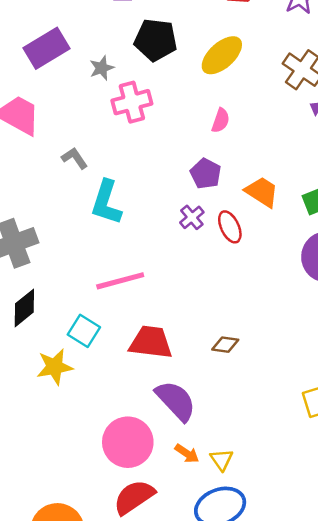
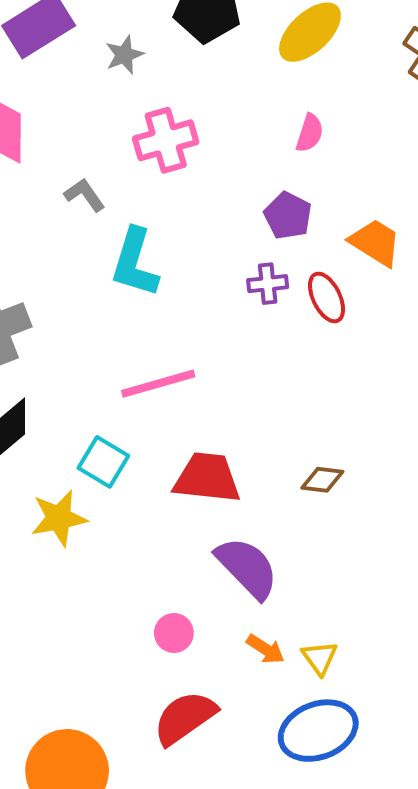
pink cross: (132, 102) -> (166, 140), moved
purple cross: (192, 217) -> (268, 284), turned 35
pink circle: (128, 442) -> (174, 633), size x0.5

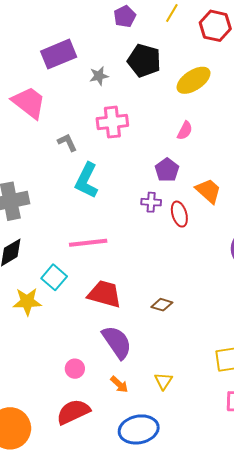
yellow triangle: (319, 658) -> (163, 381), moved

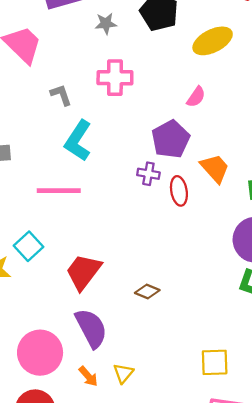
purple pentagon: (167, 170) -> (171, 139), size x1.4
pink line: (88, 243) -> (59, 191), moved
red trapezoid: (105, 294) -> (83, 272), turned -75
pink circle: (75, 369) -> (40, 353), size x2.0
yellow triangle: (163, 381) -> (123, 373), moved

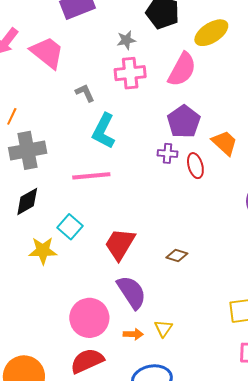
gray star: (106, 24) -> (126, 40), moved
pink semicircle: (196, 97) -> (182, 70), moved, size x1.8
orange arrow: (88, 376) -> (133, 334), turned -42

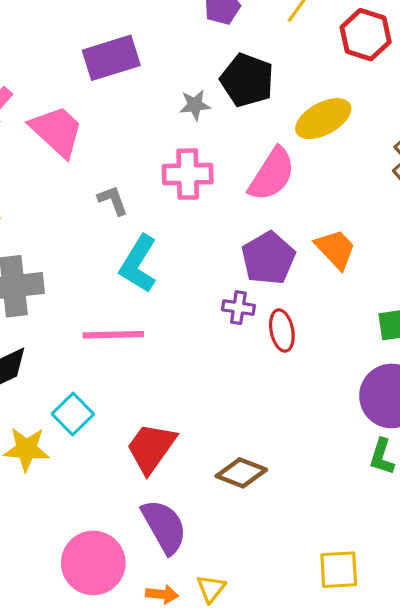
gray star: (126, 40) -> (195, 105), moved
orange trapezoid: (225, 143) -> (335, 249), moved
brown diamond: (177, 255) -> (241, 473), size x1.4

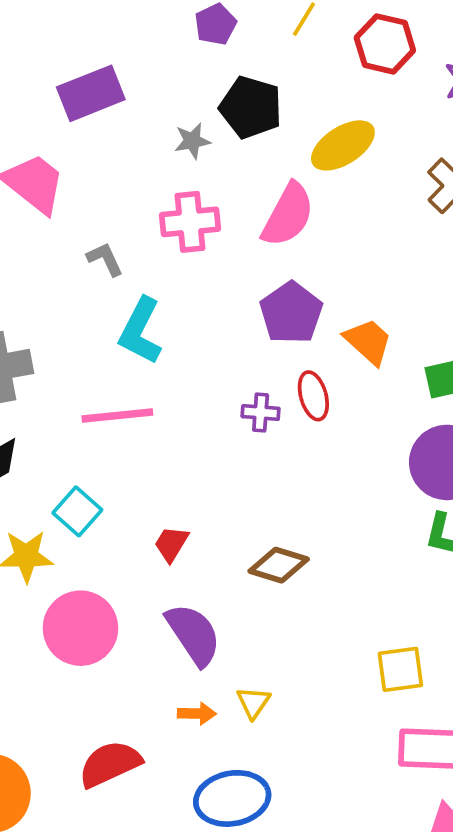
orange trapezoid: (335, 249) -> (368, 341), moved
purple cross: (238, 308) -> (261, 412), moved
red trapezoid: (151, 448) -> (171, 544), size x0.6
pink circle: (93, 563) -> (80, 628), moved

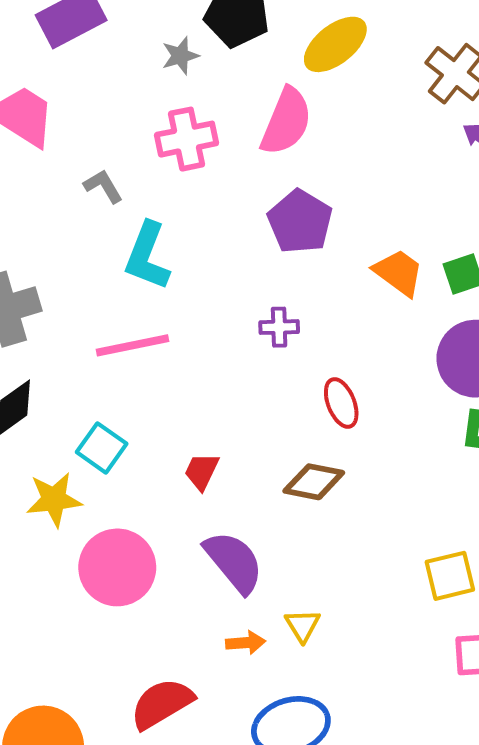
orange trapezoid: (368, 341) -> (399, 272), moved
red ellipse: (313, 396) -> (341, 403), moved

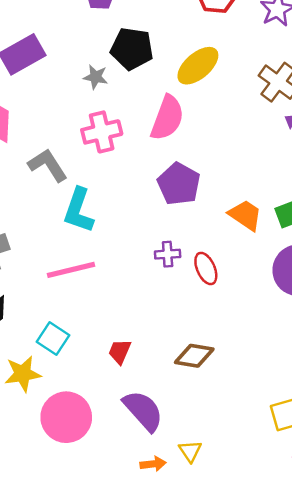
gray star: (180, 56) -> (96, 77), turned 30
gray L-shape: (103, 186) -> (48, 165), size x1.5
red ellipse: (341, 403) -> (206, 268), moved

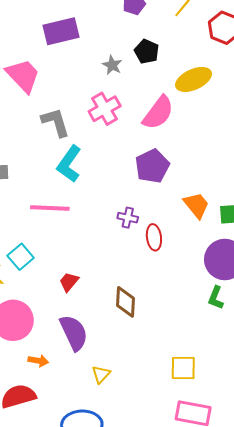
black pentagon: (132, 49) -> (147, 51), size x0.7
pink cross: (102, 132) -> (105, 109), turned -32
brown diamond: (194, 356) -> (125, 302), turned 68
orange arrow: (153, 464) -> (38, 361), moved

